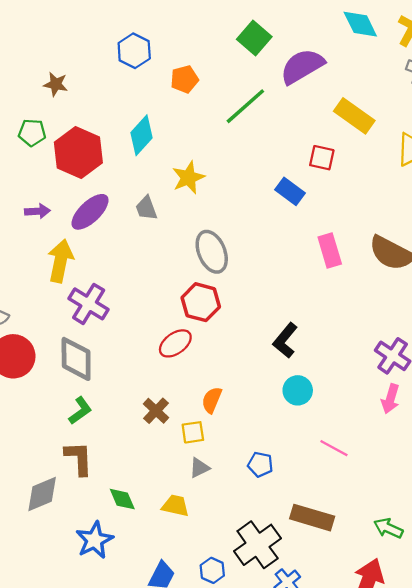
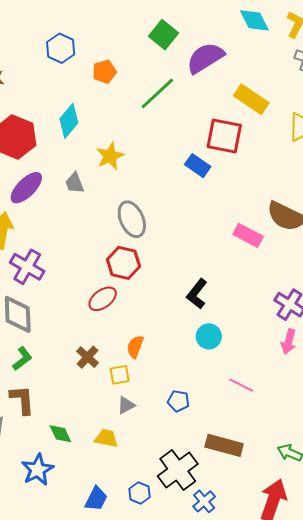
red square: (322, 158) -> (224, 136), size x1.6
pink rectangle: (330, 251) -> (248, 235), moved, turned -44

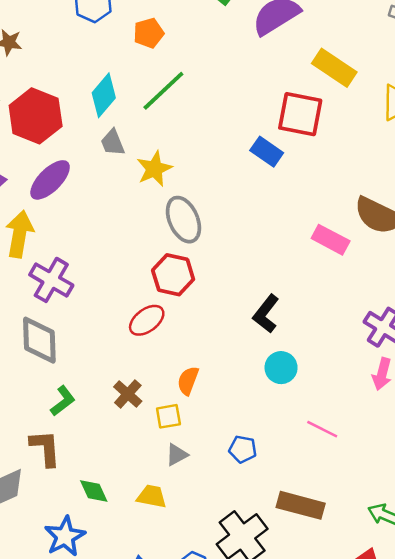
green line: (157, 93) -> (163, 91), moved
yellow star: (110, 156) -> (154, 169), moved
gray trapezoid: (75, 183) -> (113, 143), moved
green L-shape: (22, 359) -> (63, 401), moved

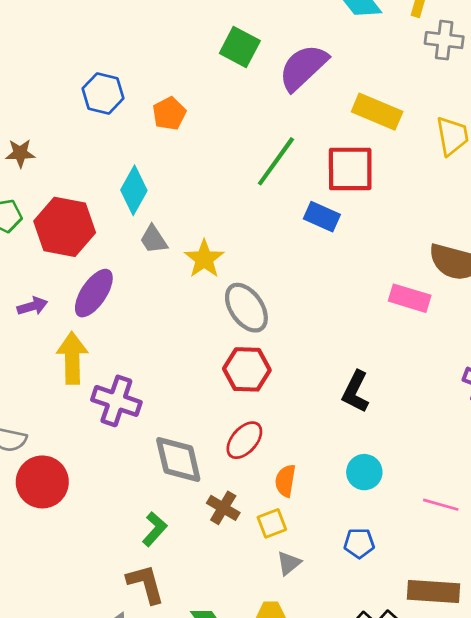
green line: (163, 91) -> (276, 161), moved
red ellipse: (147, 320) -> (244, 440), moved
gray diamond: (39, 340) -> (178, 460), moved
cyan circle: (281, 368) -> (364, 472), moved

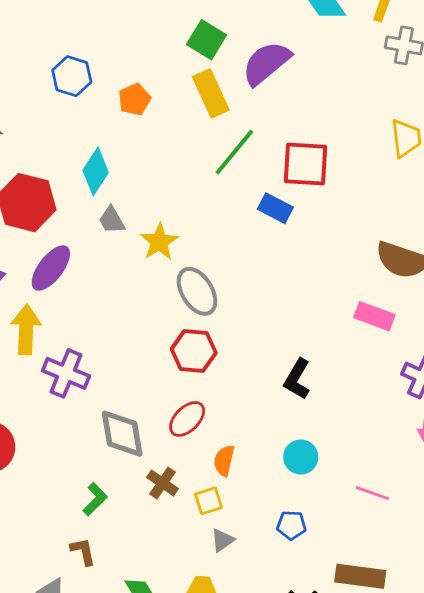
yellow rectangle: (377, 112) -> (211, 93), moved, turned 39
pink rectangle: (410, 298) -> (374, 316), moved
brown L-shape: (146, 584) -> (83, 551), size x0.7

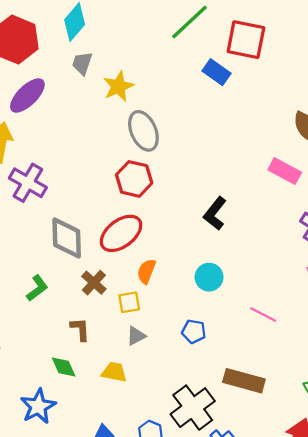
gray trapezoid: (112, 220) -> (82, 63), turned 40
red ellipse: (187, 419) -> (121, 233), size x1.4
brown L-shape: (83, 551) -> (80, 329), moved

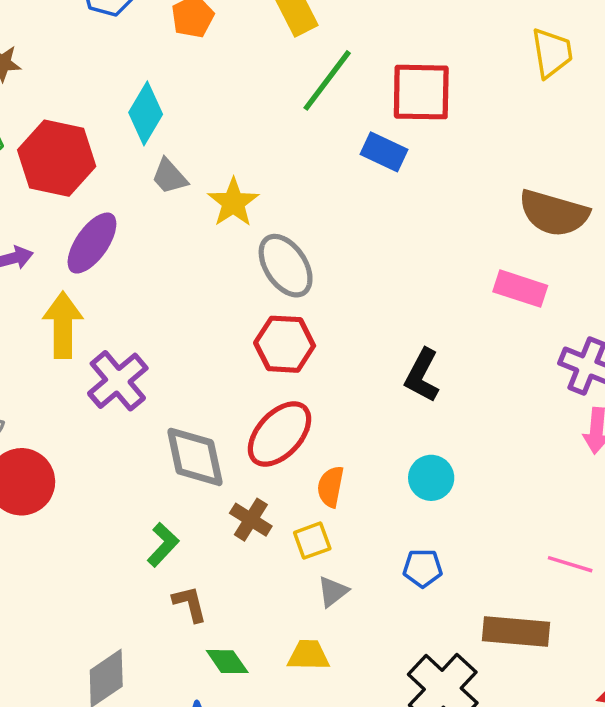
gray trapezoid: (82, 63) -> (169, 176), turned -50
purple cross: (28, 183) -> (118, 381), turned 30
pink line: (263, 314) -> (570, 564), moved
brown L-shape: (80, 329) -> (190, 604), moved

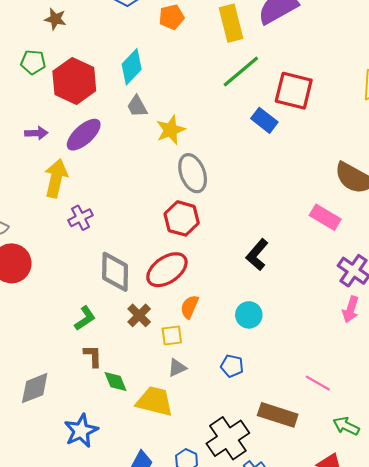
purple cross: (118, 381) -> (80, 218), size x0.7
yellow trapezoid: (308, 655) -> (155, 401), size x1.5
green diamond: (227, 662) -> (116, 382), moved

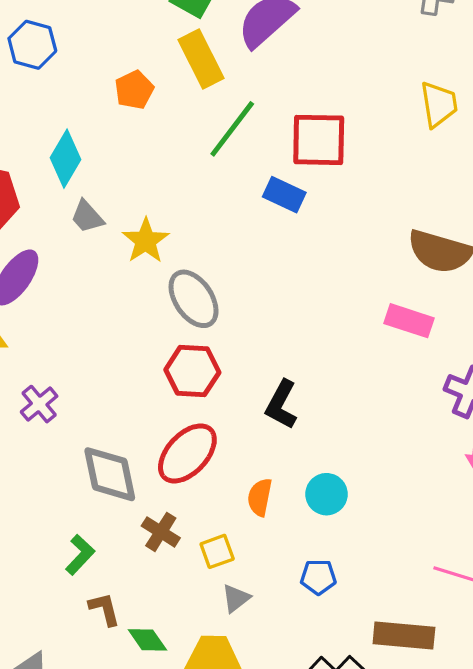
orange pentagon: (172, 17) -> (134, 90), moved
black L-shape: (257, 255) -> (281, 405), moved
orange semicircle: (190, 307) -> (260, 497), moved

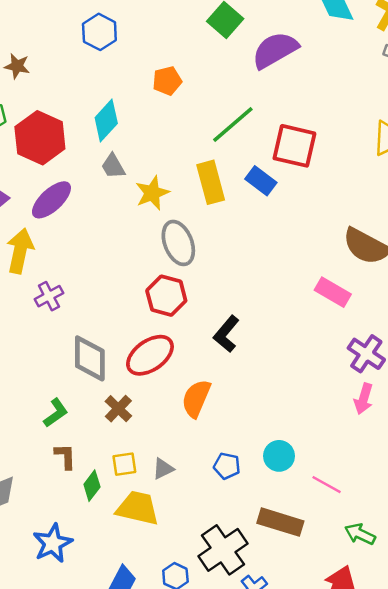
yellow rectangle: (201, 59) -> (211, 182), moved
cyan circle: (326, 494) -> (279, 456), moved
orange semicircle: (260, 497) -> (196, 398), size x1.4
yellow square: (217, 551) -> (124, 464), moved
green diamond: (147, 640) -> (92, 486), turned 60

